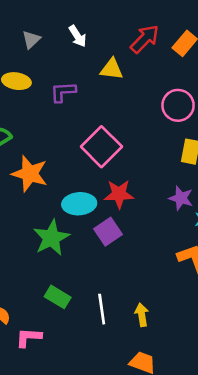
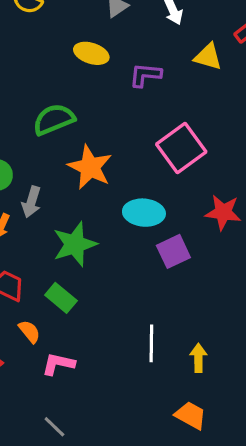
red star: (119, 194) -> (223, 212), moved
green star: (51, 238) -> (75, 244), moved
green rectangle: (58, 297) -> (61, 298), moved

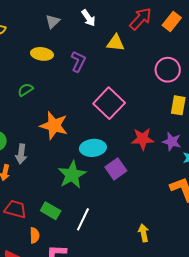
purple L-shape: (145, 75) -> (78, 61), turned 120
green semicircle: (54, 119) -> (25, 90), moved, size x0.6
green star: (75, 244) -> (72, 175), moved
orange semicircle: (29, 331) -> (35, 235), turned 49
white line: (151, 343) -> (83, 219), moved, turned 35

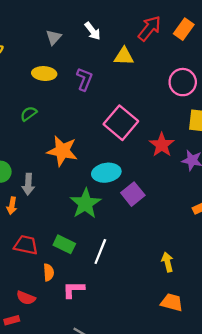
red star: (143, 139) -> (162, 145), moved, turned -30

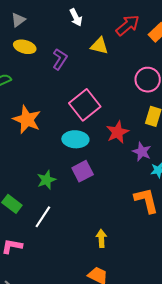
gray triangle: (54, 37) -> (18, 20), moved
cyan ellipse: (106, 173) -> (75, 139), moved
green star: (85, 204) -> (46, 180), moved, size x0.7

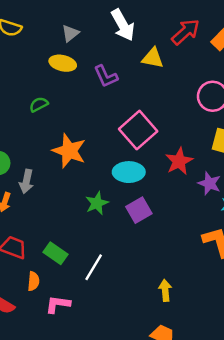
white arrow: (76, 17) -> (123, 25), size x1.5
gray triangle: (18, 20) -> (70, 33), moved
purple L-shape: (60, 59) -> (106, 76), turned 125
green star: (46, 180) -> (97, 203), moved

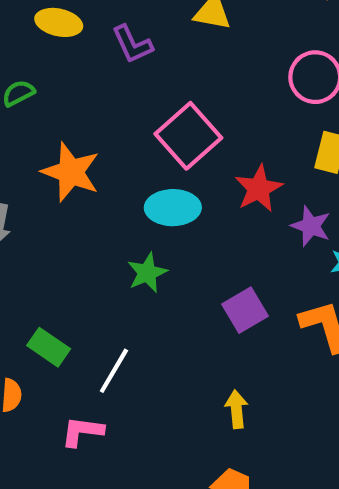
green star: (97, 203) -> (147, 273), moved
purple square: (139, 210) -> (245, 310), moved
pink L-shape: (58, 304) -> (82, 431), moved

